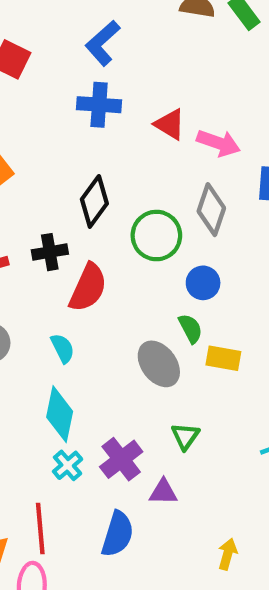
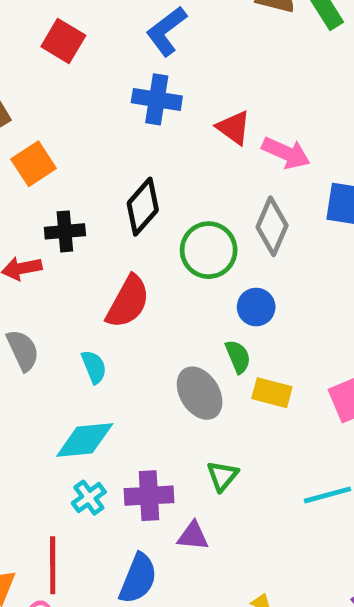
black cross: (50, 252) -> (65, 231), moved
cyan diamond: (60, 414) -> (85, 440), turned 68
purple cross: (121, 459) -> (149, 496), turned 30

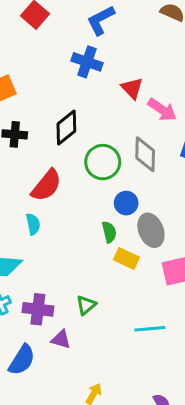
gray diamond: (272, 226) -> (145, 154), turned -32
cyan semicircle: (94, 367) -> (33, 224), moved
gray ellipse: (200, 393) -> (151, 230), moved

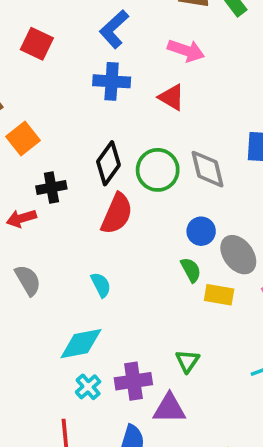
pink arrow: (162, 110) -> (186, 51), moved
green circle: (103, 162) -> (158, 170), moved
red semicircle: (46, 185) -> (117, 214), moved
purple triangle: (61, 339) -> (169, 409), size x1.4

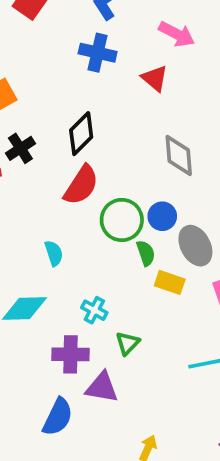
green circle: (158, 170) -> (122, 220), moved
black cross: (51, 188) -> (20, 148), turned -32
cyan cross: (88, 387) -> (94, 310), moved, turned -30

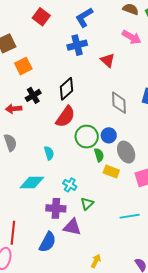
pink arrow: (177, 34) -> (132, 37), moved
blue cross: (98, 53) -> (77, 45), turned -30

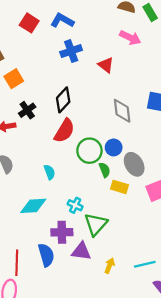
blue L-shape: (84, 17) -> (62, 21), moved, turned 65
green triangle: (87, 204) -> (96, 224), size x1.6
cyan line: (130, 216) -> (145, 264), moved
blue semicircle: (48, 242) -> (46, 255), moved, turned -40
yellow arrow: (96, 261) -> (110, 266), moved

